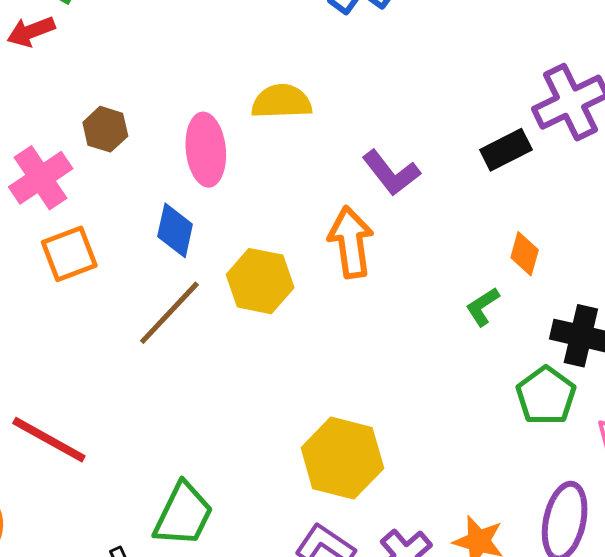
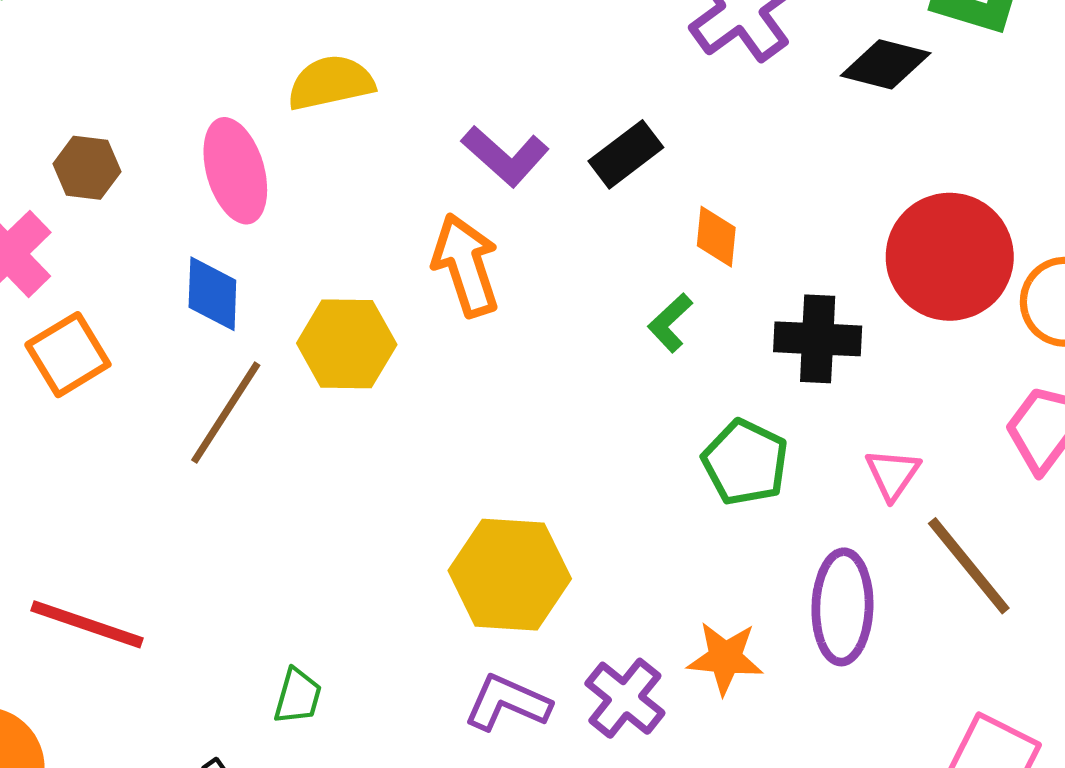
black rectangle: (506, 150) -> (626, 154), moved
green pentagon: (546, 396) -> (745, 462), moved
green trapezoid: (183, 514) -> (298, 696), size x0.6

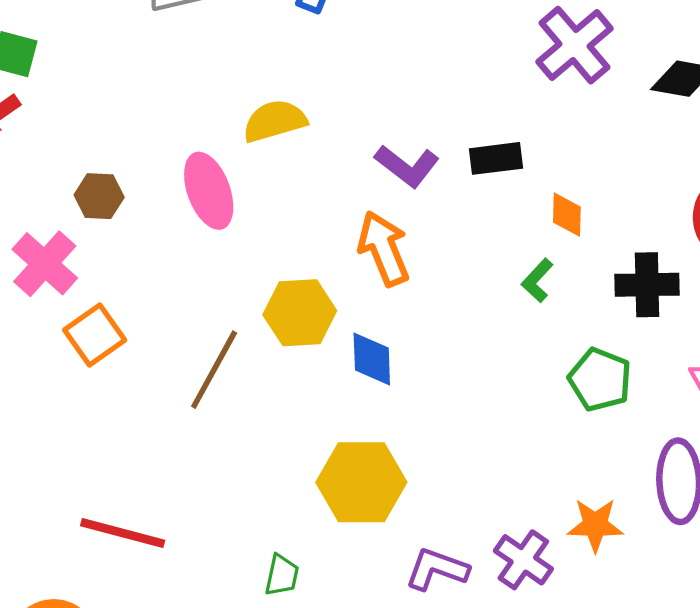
black rectangle: (626, 154) -> (496, 158), turned 34
blue diamond: (212, 294) -> (372, 359), moved
yellow hexagon: (510, 575) -> (361, 482), moved

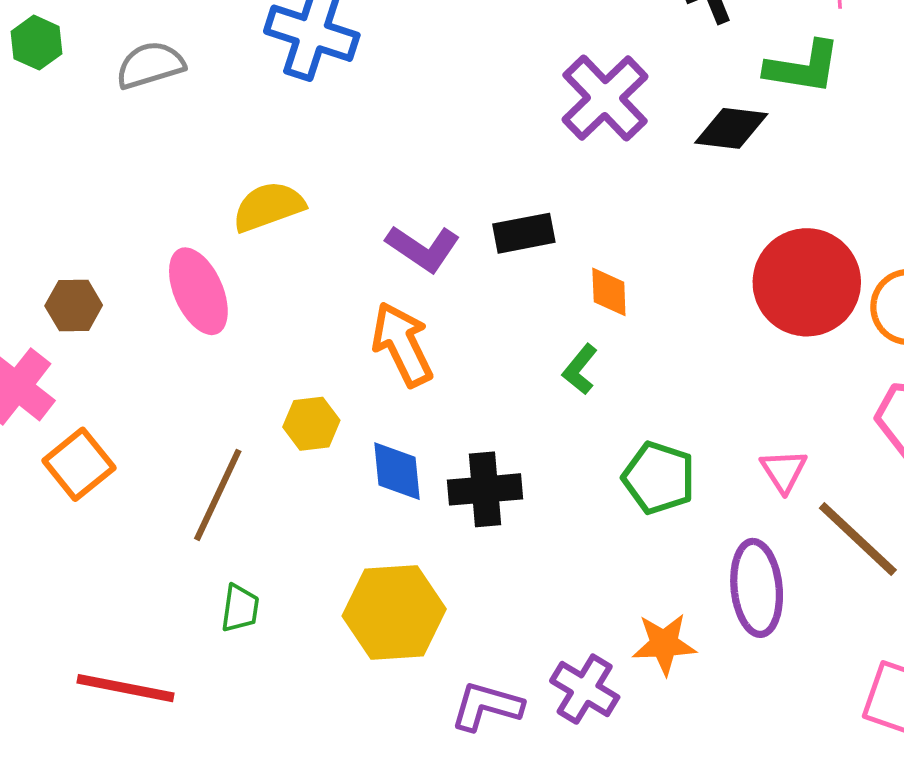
black cross: (647, 285) -> (485, 489), moved
yellow hexagon: (300, 313) -> (311, 424), size x0.7
green trapezoid: (282, 575) -> (240, 608), moved

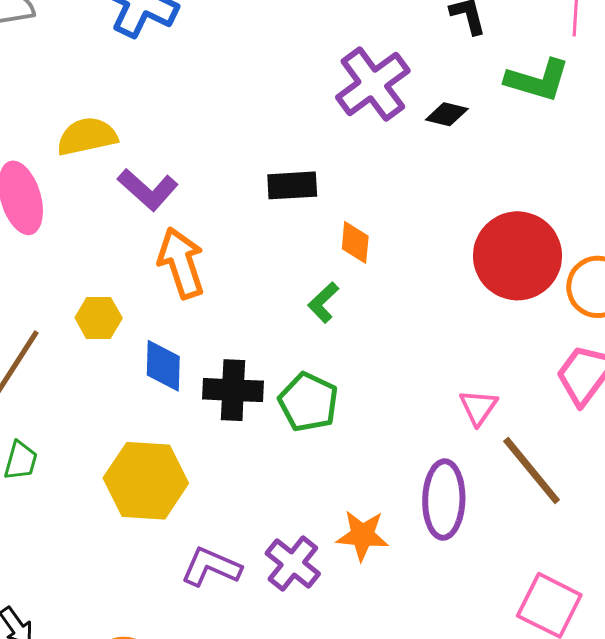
black diamond: (731, 128) -> (447, 114), moved, size x0.7
purple L-shape: (423, 248) -> (148, 189), moved
green pentagon: (659, 478) -> (308, 402), moved

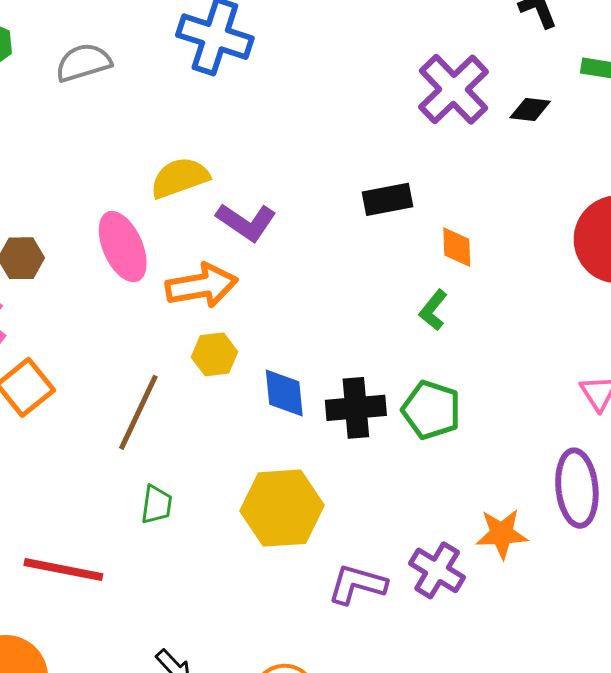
orange arrow: (181, 263) -> (202, 286), moved, turned 106

